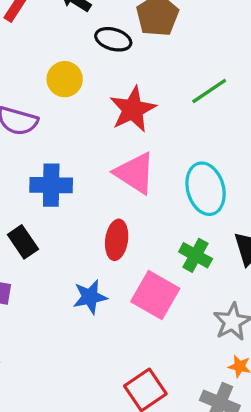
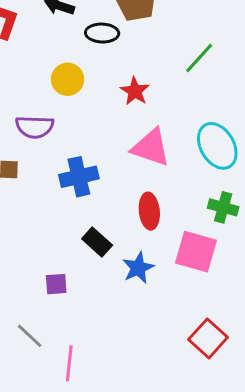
red star: (133, 109) -> (135, 91), size x0.7
black rectangle: (23, 242) -> (97, 242), moved

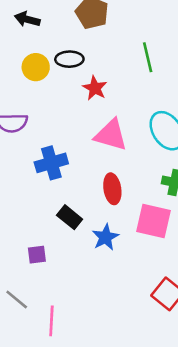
black ellipse: (102, 33) -> (69, 59), moved
green line: (199, 58) -> (148, 57), turned -52
yellow circle: (68, 79) -> (36, 67), moved

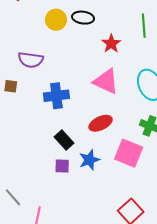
red star: (95, 88) -> (111, 44), moved
red ellipse: (112, 189) -> (101, 123), turned 65
purple square: (37, 255) -> (62, 166), moved

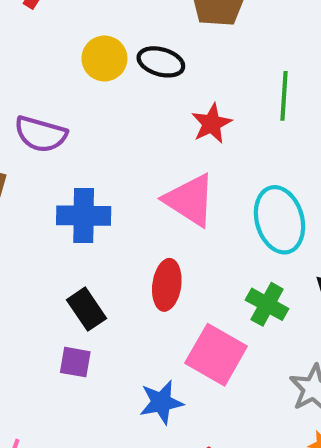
red ellipse: (101, 123) -> (167, 285), turned -65
blue star: (89, 160) -> (161, 402), moved

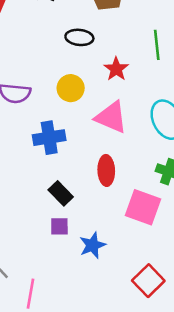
yellow circle: (104, 58) -> (71, 88), moved
blue star: (161, 402) -> (92, 245), moved

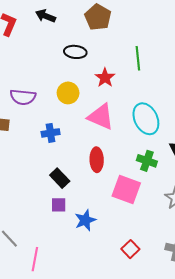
blue cross: (49, 138) -> (51, 133), size x0.7
red square: (148, 281) -> (130, 249), size x0.7

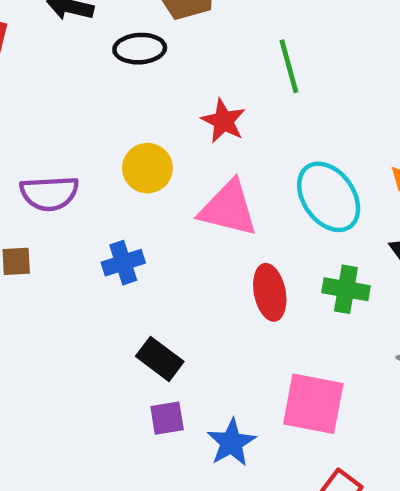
black ellipse: (75, 52) -> (140, 49), moved
red ellipse: (97, 160) -> (270, 292), moved
pink square: (126, 190) -> (313, 404), moved

